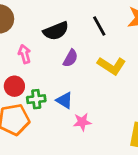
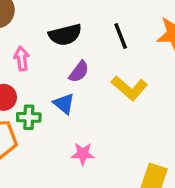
blue triangle: (64, 100) -> (64, 104), moved

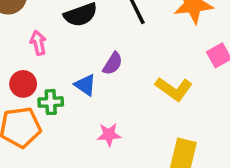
purple semicircle: (79, 72) -> (113, 64), moved
yellow L-shape: (129, 88) -> (174, 89), moved

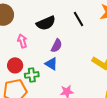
purple semicircle: (113, 64) -> (57, 46), moved

